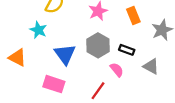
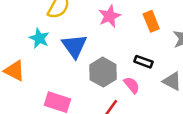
gray hexagon: (98, 45) -> (103, 72), moved
blue triangle: (65, 54) -> (74, 46), moved

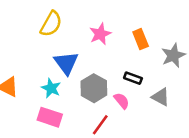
cyan star: (39, 38) -> (51, 88), moved

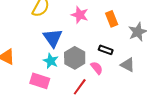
pink star: (100, 34) -> (80, 15), turned -30
cyan star: (51, 88) -> (51, 61), moved

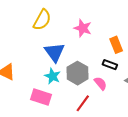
orange rectangle: (112, 19) -> (116, 45), moved

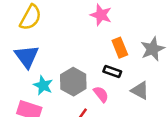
pink star: (83, 28) -> (101, 15), moved
blue triangle: (55, 52) -> (27, 56), moved

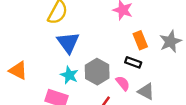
blue triangle: (27, 56) -> (68, 43), moved
gray triangle: (140, 90) -> (146, 91), moved

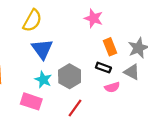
pink semicircle: (123, 83) -> (112, 87), moved, turned 112
gray triangle: (146, 91) -> (132, 72), moved

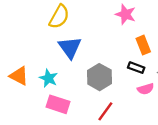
cyan star: (43, 80) -> (49, 78), moved

